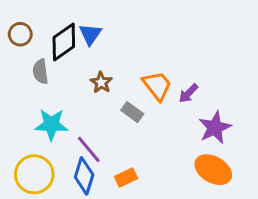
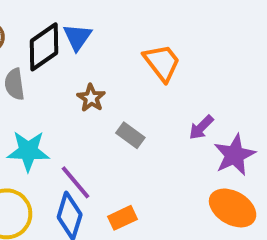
orange trapezoid: (157, 86) -> (162, 63), moved
purple arrow: (188, 93) -> (201, 127), moved

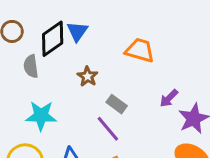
orange trapezoid: (162, 63) -> (140, 50), turned -36
purple line: (75, 182) -> (108, 129), moved

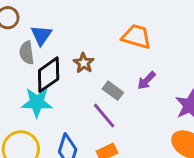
blue triangle: (77, 31) -> (41, 35), moved
black diamond: (53, 39) -> (49, 75), moved
purple arrow: (169, 98) -> (147, 80), moved

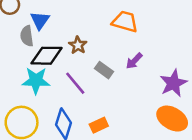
black diamond: (49, 75) -> (46, 56), turned 36
purple line: (104, 116) -> (75, 83), moved

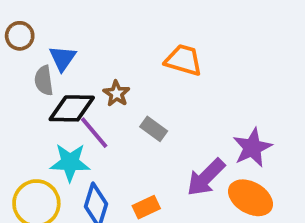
purple arrow: (134, 61) -> (206, 177), moved, size x1.6
cyan star: (36, 81) -> (70, 162), moved
purple line: (75, 83) -> (94, 133), moved

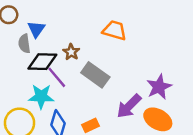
gray rectangle: (154, 129) -> (95, 75), size x1.6

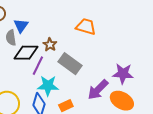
purple line: (57, 77) -> (38, 66), turned 66
purple star: (159, 87) -> (123, 74), turned 30
cyan star: (41, 97) -> (48, 86), moved

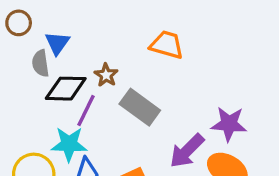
cyan star: (48, 86) -> (69, 144), moved

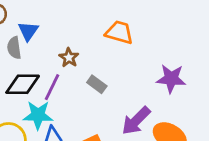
black diamond: (66, 89) -> (23, 84), moved
gray rectangle: (140, 107) -> (97, 84), size x0.6
purple star: (229, 124) -> (171, 79), moved

